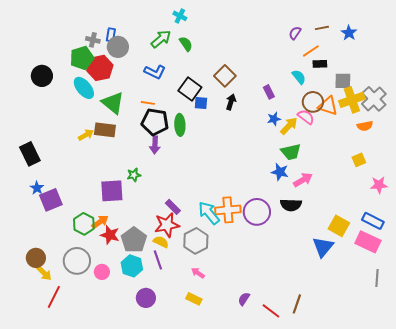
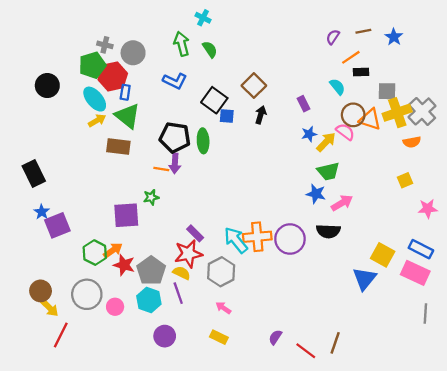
blue rectangle: (111, 35) -> (125, 92), moved
green arrow: (161, 39) -> (182, 44), turned -65
orange line: (148, 103) -> (161, 169), moved
yellow arrow: (86, 135) -> (97, 120), moved

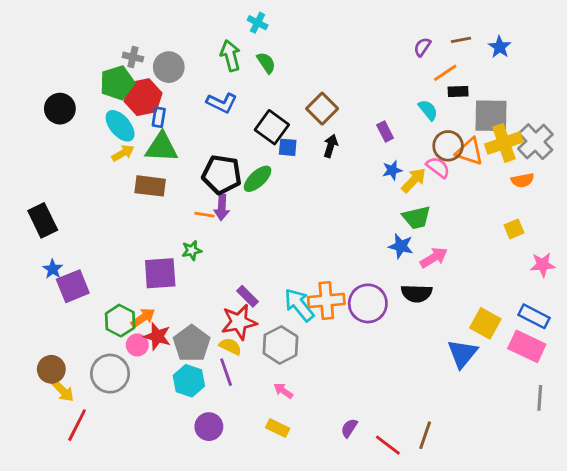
gray square: (387, 91) -> (491, 116), size x1.5
green triangle: (127, 116) -> (162, 147), turned -36
green ellipse: (203, 141) -> (258, 179), turned 50
pink circle: (115, 307) -> (137, 345), moved

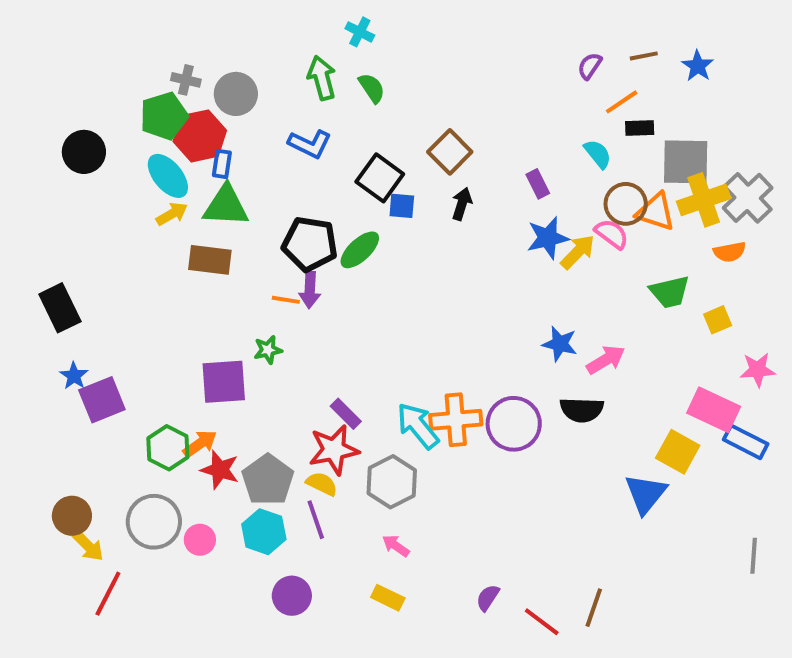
blue star: (392, 170) -> (548, 238), size x1.5
green trapezoid: (417, 217) -> (670, 292), moved
pink circle: (137, 345) -> (200, 540), moved
pink rectangle: (527, 346) -> (714, 410), moved

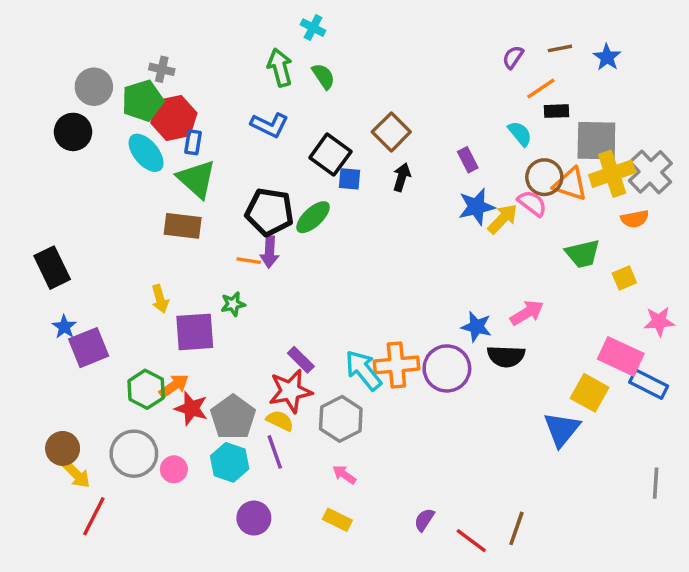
gray circle: (236, 94) -> (94, 87), moved
green triangle: (226, 206) -> (196, 179), turned 39
yellow arrow: (172, 214) -> (160, 299), moved, turned 104
blue star: (560, 344) -> (476, 327), moved

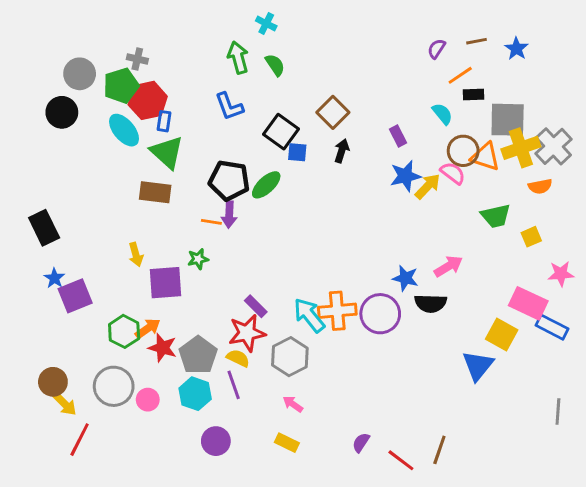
blue L-shape: (270, 125) -> (229, 106), turned 44

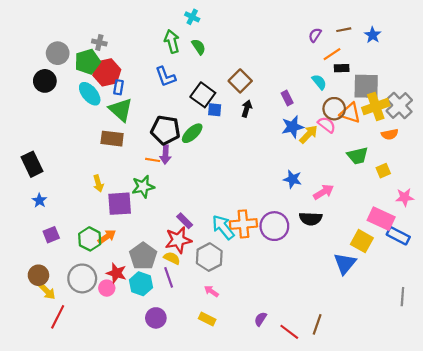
green star: (198, 259) -> (143, 187), size x1.5
blue star: (405, 278) -> (293, 179), moved
purple square: (75, 296) -> (51, 235), moved, size x0.7
red star: (163, 348) -> (116, 273), moved

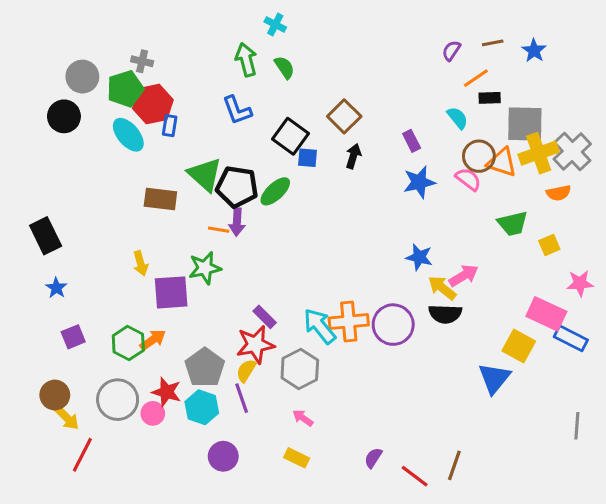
green triangle: (121, 110) -> (205, 175), moved
yellow arrow: (309, 134) -> (442, 288), moved, turned -96
yellow semicircle: (172, 258) -> (246, 371), turned -84

